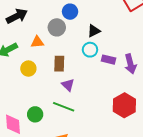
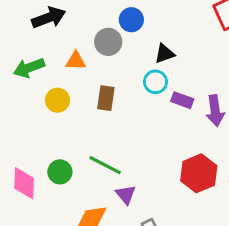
purple triangle: (68, 85) -> (126, 194), moved

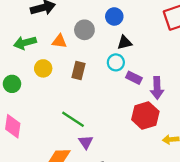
blue circle: (131, 20) -> (114, 16), moved
green circle: (60, 172) -> (12, 84), moved
red hexagon: (199, 173) -> (145, 115), moved

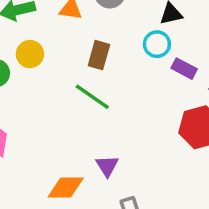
yellow circle: (43, 68) -> (30, 54), moved
green line: (73, 119) -> (92, 97), moved

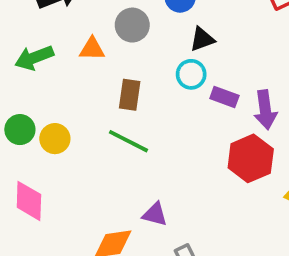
yellow circle: (30, 54) -> (55, 139), moved
purple triangle: (107, 166) -> (155, 214), turned -35

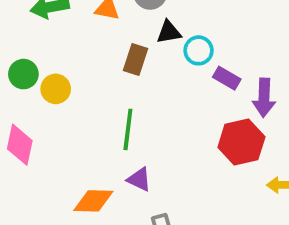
black triangle: (202, 39) -> (169, 32), moved
green line: (128, 141) -> (128, 129), moved, turned 60

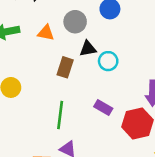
purple rectangle: (227, 78) -> (103, 108), moved

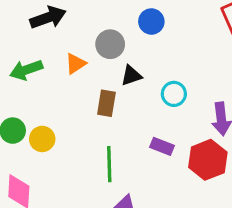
orange triangle: (46, 33) -> (76, 64), turned -36
cyan circle: (108, 61) -> (174, 94), moved

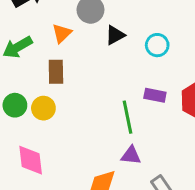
brown rectangle: (106, 103) -> (56, 72), moved
green line: (109, 164) -> (127, 117), moved

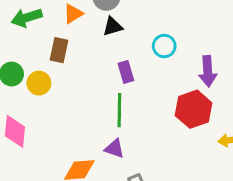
black triangle: (115, 35) -> (113, 26), moved
purple rectangle: (155, 95) -> (126, 72), moved, turned 50

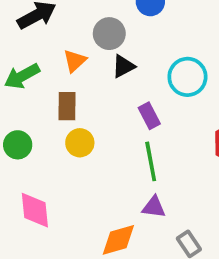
cyan circle: (164, 46) -> (187, 77), size x1.4
yellow circle: (39, 83) -> (80, 143), moved

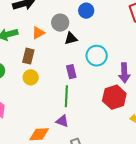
black triangle: (123, 66) -> (71, 38), moved

